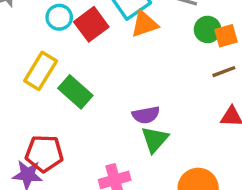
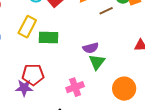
brown line: (224, 72) -> (106, 11), moved
green rectangle: (75, 92) -> (48, 37), turned -36

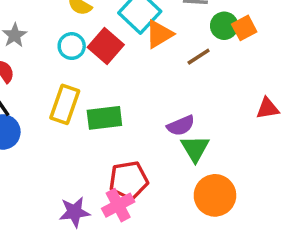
red pentagon: (33, 75) -> (128, 180), moved
pink cross: (75, 87) -> (118, 205), moved
orange circle: (124, 89) -> (215, 195), moved

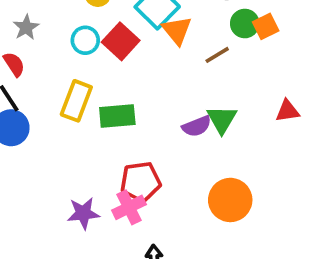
orange triangle: (159, 34) -> (177, 30), turned -40
green triangle: (195, 148) -> (222, 119), moved

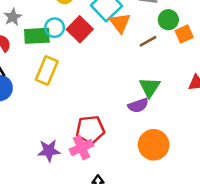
orange square: (266, 26) -> (184, 34), moved
green rectangle: (117, 116) -> (37, 36), moved
purple semicircle: (197, 126) -> (138, 105), moved

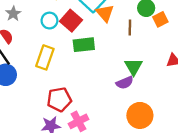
green rectangle: (37, 36) -> (84, 45), moved
brown line: (148, 41) -> (130, 27), turned -56
red pentagon: (90, 130) -> (59, 99), moved

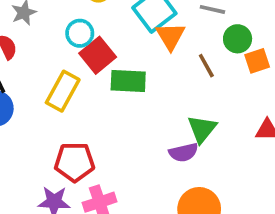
red square: (71, 21) -> (98, 55), moved
brown line: (130, 27) -> (206, 66), turned -40

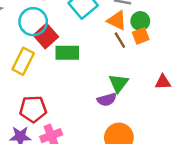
cyan circle: (80, 33) -> (33, 22), size x1.5
orange triangle: (170, 36) -> (117, 20), moved, turned -30
orange square: (257, 61) -> (141, 36), moved

